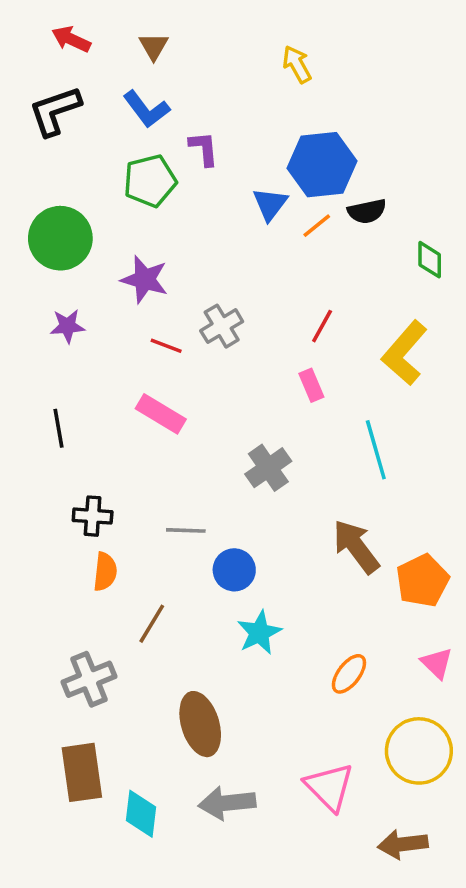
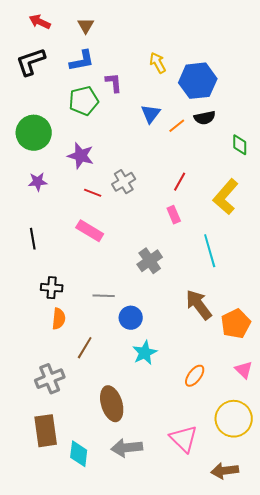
yellow arrow: (297, 64) -> (158, 63), moved
blue L-shape: (146, 109) -> (82, 61), turned -64
blue hexagon: (322, 165) -> (198, 81), moved

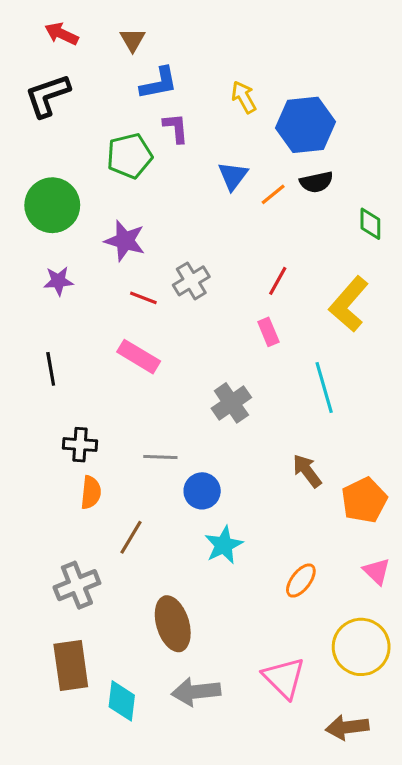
blue L-shape: (82, 61) -> (159, 83), moved
brown arrow: (199, 305) -> (307, 471), size x0.7

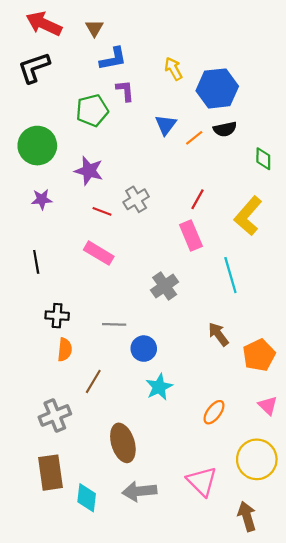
red arrow: (62, 34) -> (44, 24), size x1.5
pink rectangle: (268, 332) -> (191, 236), size x1.5
brown arrow: (347, 727) -> (247, 516), turned 80

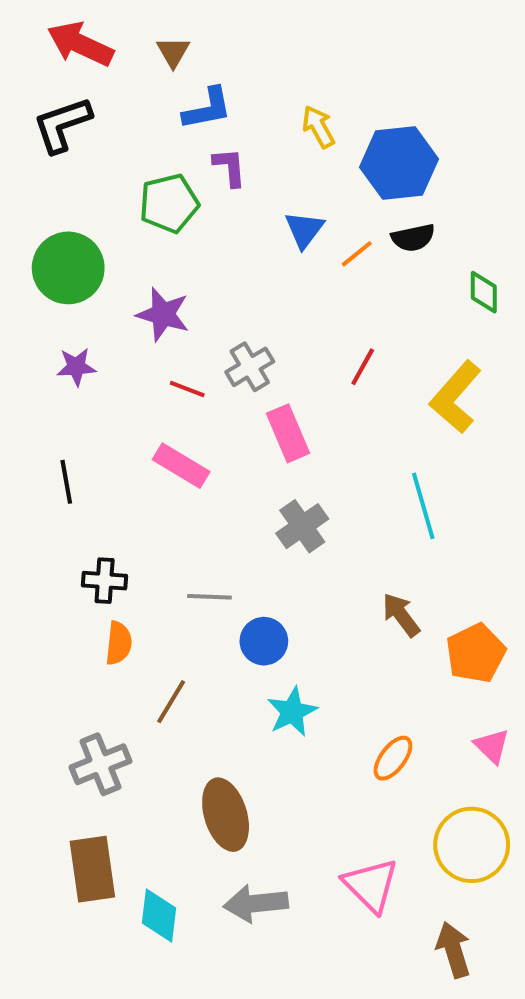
pink rectangle: (191, 236) -> (288, 433), moved

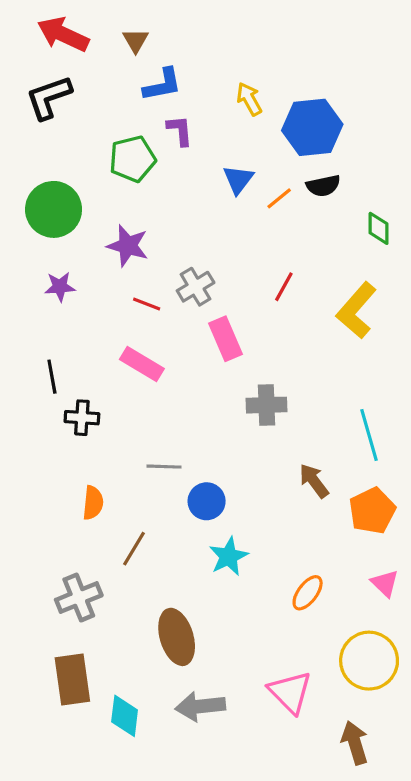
cyan line: (423, 506) -> (369, 435), moved
gray cross: (302, 526) -> (267, 405), moved, turned 33
black cross: (105, 581) -> (82, 418), moved

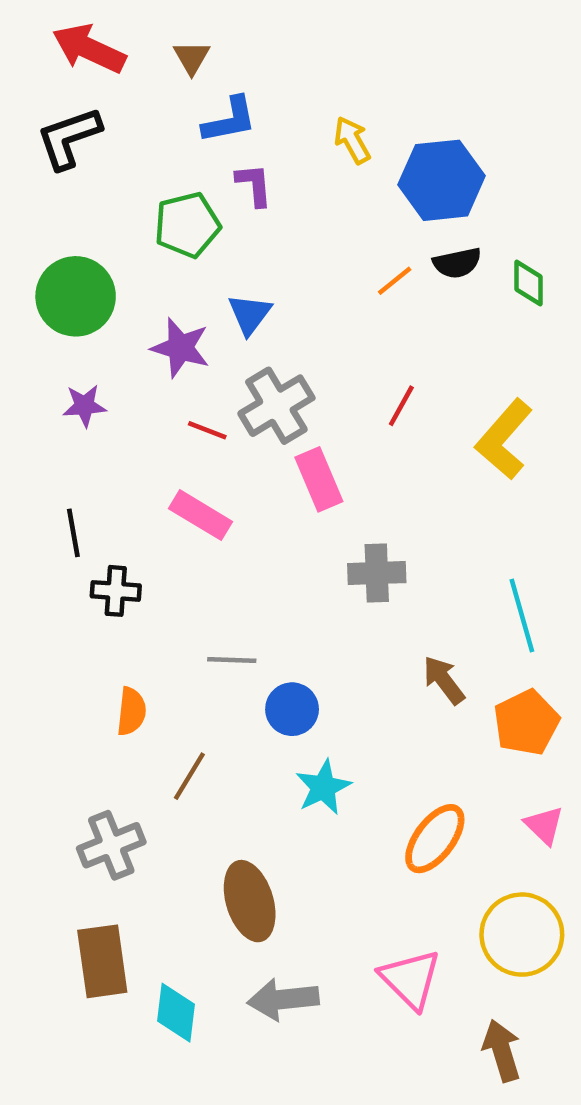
blue triangle: (238, 179) -> (250, 314), moved
green diamond: (379, 228) -> (529, 283), moved
gray cross: (196, 287) -> (276, 406), size x1.4
orange ellipse: (308, 593) -> (435, 839), size x1.4

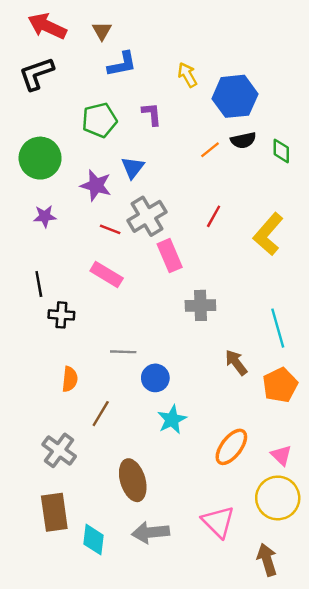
purple L-shape: (254, 185) -> (152, 114), moved
pink triangle: (544, 825) -> (281, 455), moved
gray cross: (111, 845) -> (59, 450), turned -32

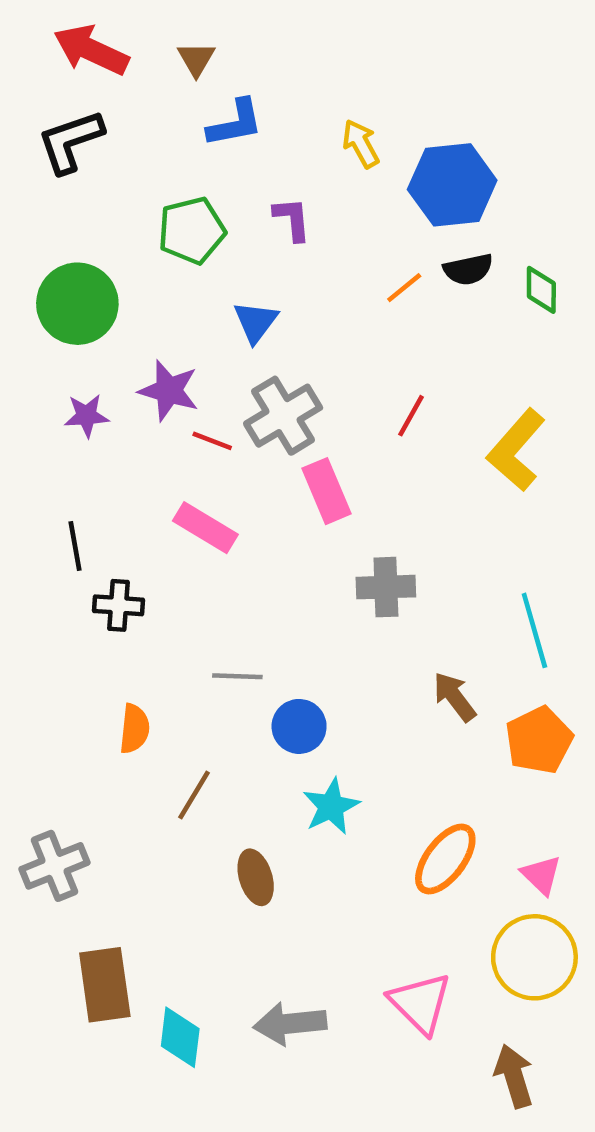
purple star: (96, 185) -> (169, 391), moved
gray cross: (59, 450) -> (55, 866), moved, turned 32
brown ellipse: (133, 480) -> (256, 877), moved, size x0.7

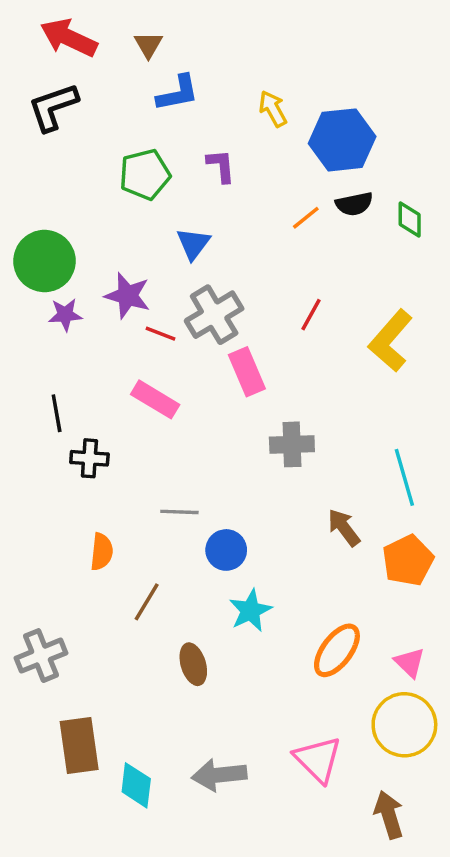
green circle: (77, 304) -> (44, 261), moved

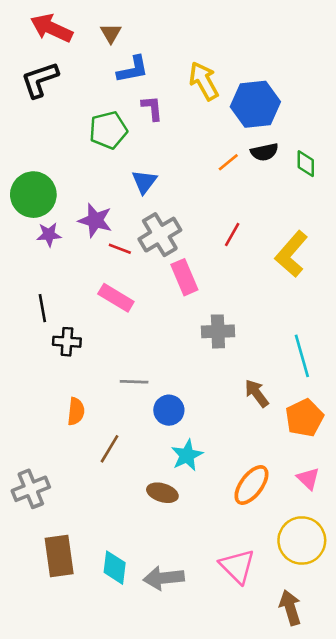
yellow arrow: (273, 109) -> (204, 81), size x1.4
purple L-shape: (221, 166) -> (152, 108), moved
pink triangle: (410, 662) -> (308, 479), moved
brown ellipse: (193, 664) -> (162, 493), moved, turned -56
cyan diamond: (136, 785) -> (115, 568), moved

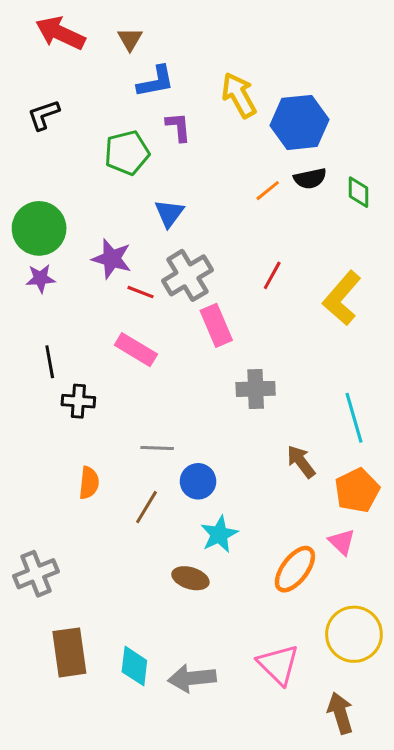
black L-shape: (40, 80) -> (44, 115), moved, size x0.7
purple star: (49, 235) -> (41, 278), moved
brown line: (110, 449) -> (147, 507), moved
pink triangle: (308, 479) -> (342, 542), moved

